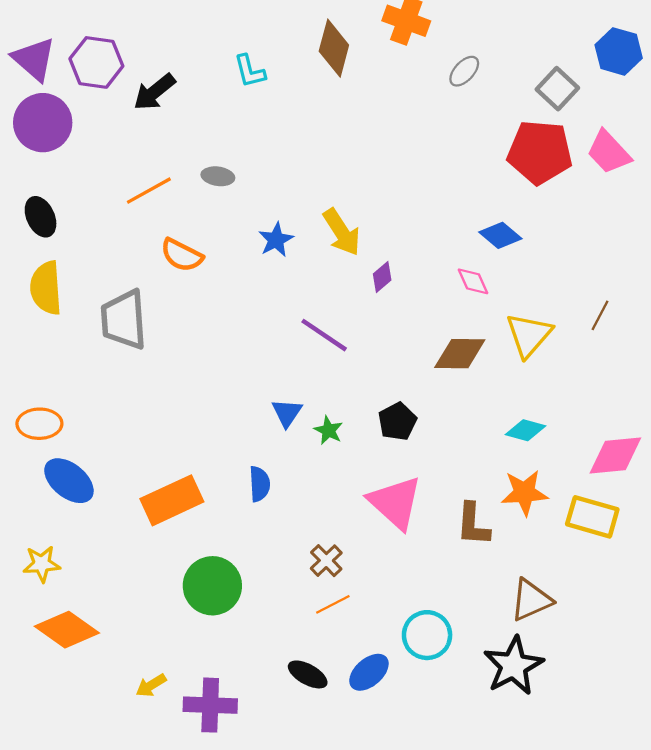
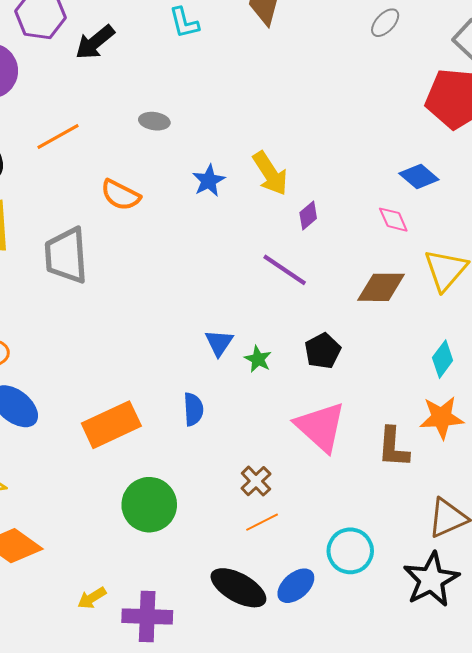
orange line: (149, 191) -> (58, 137), moved
purple line: (324, 335) -> (285, 270), moved
cyan diamond: (526, 430) -> (443, 359), turned -69
black ellipse: (308, 674) -> (238, 588), size x1.5

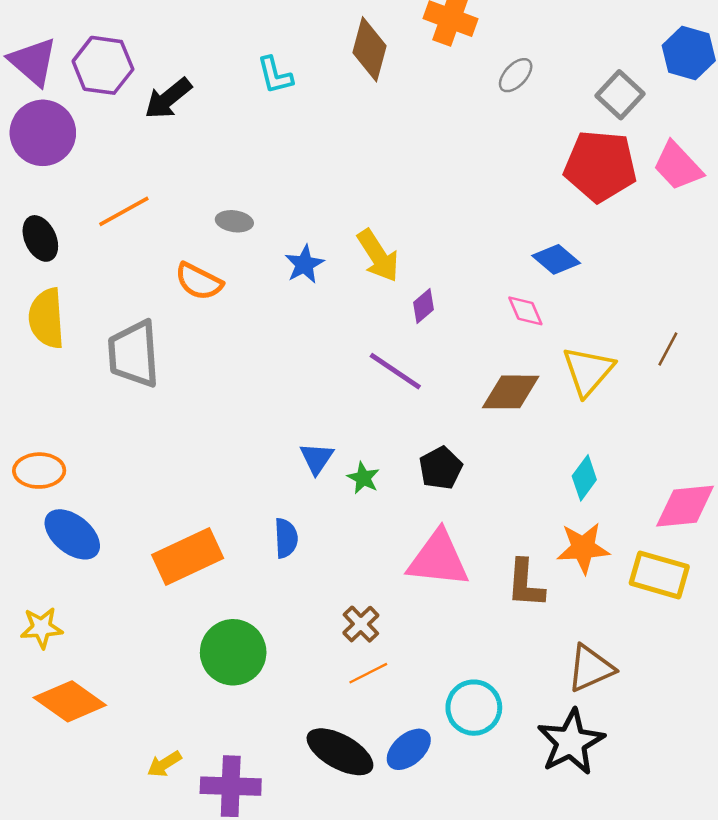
gray ellipse: (154, 121) -> (234, 221), moved
pink triangle: (321, 427) -> (438, 559), turned -36

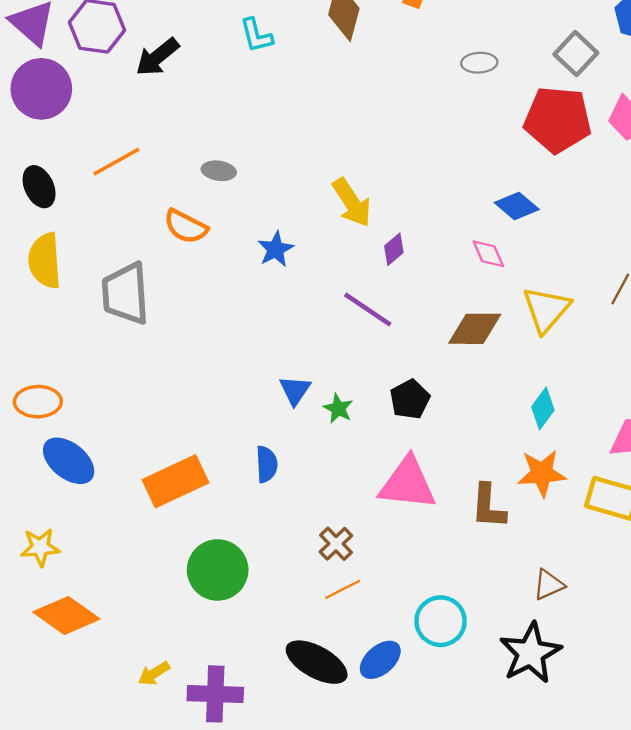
gray ellipse: (516, 75) -> (479, 63), moved, turned 44
blue star: (304, 264) -> (276, 249), moved
brown triangle: (590, 668) -> (549, 585), size x0.7

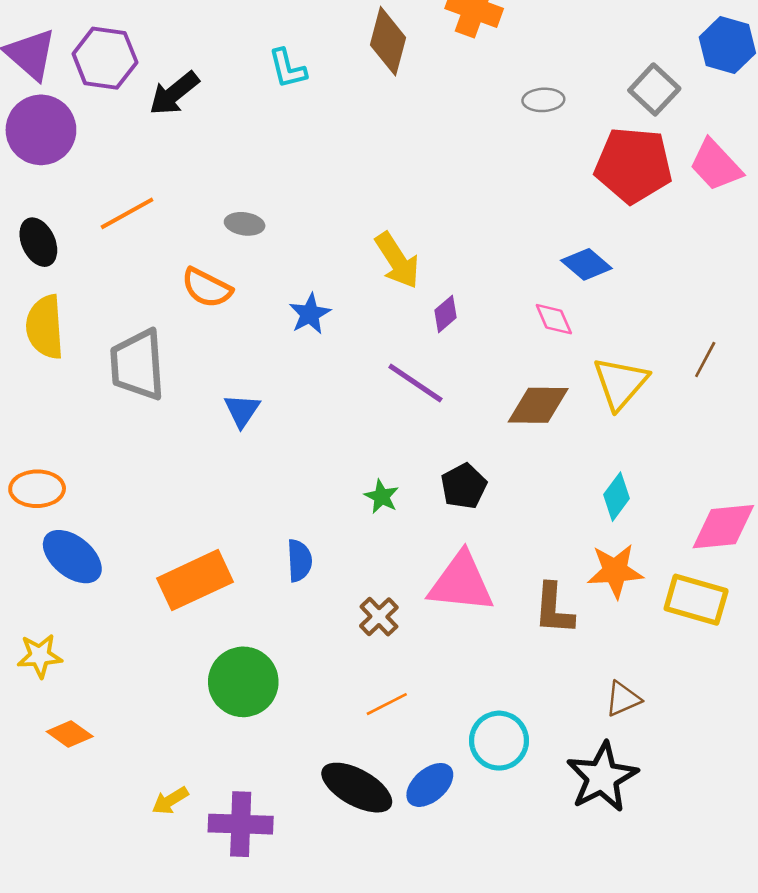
blue triangle: (295, 390) -> (242, 410), moved
brown cross: (336, 544) -> (379, 617), moved
orange diamond: (66, 615) -> (70, 734), size x0.6

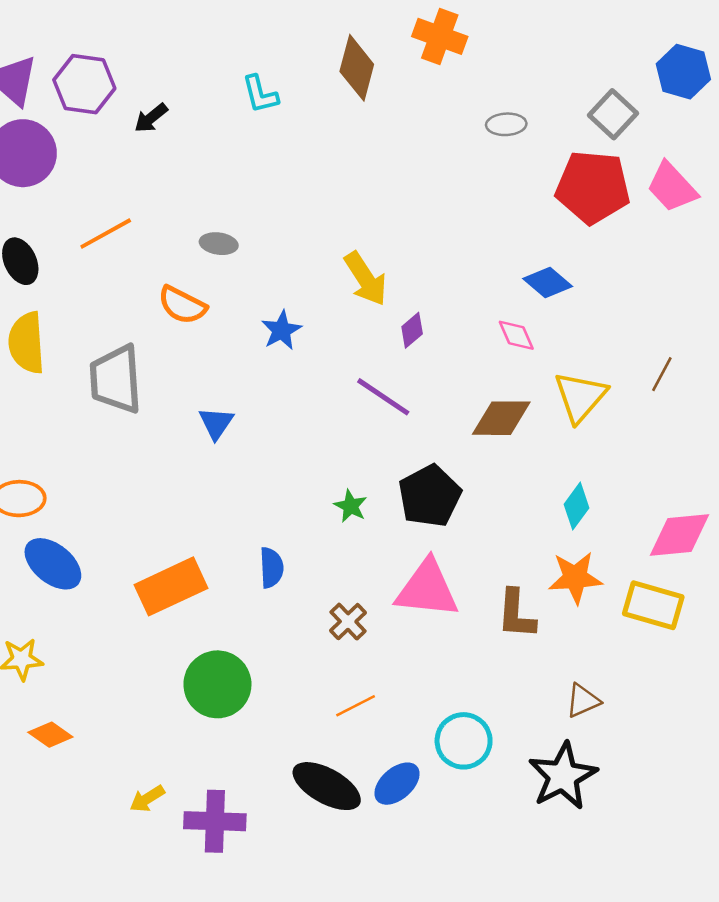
black arrow: (174, 93) -> (151, 118), size x0.7
black pentagon: (464, 486) -> (430, 496), size x1.4

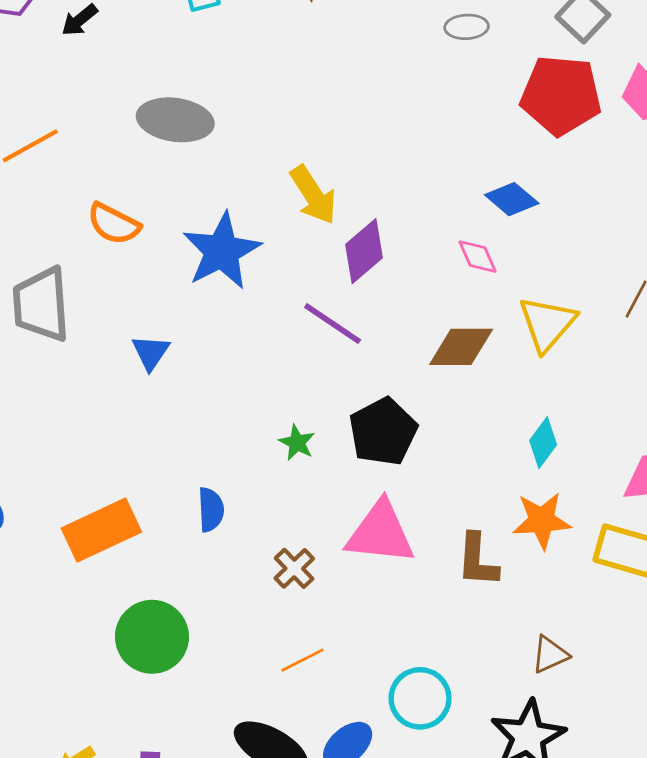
gray ellipse: (219, 244) -> (175, 120), moved, size x1.8
blue star: (281, 330) -> (222, 251), size x1.8
purple diamond: (412, 330) -> (364, 251), size x1.6

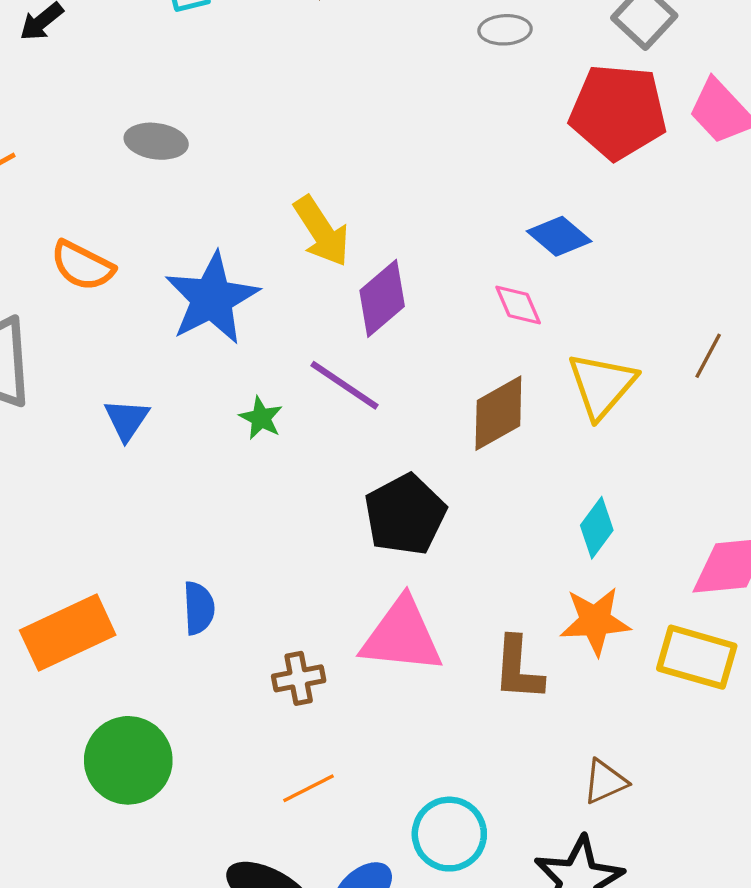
gray ellipse: (175, 120) -> (156, 141), size x0.7
brown diamond: (461, 347) -> (498, 413), turned -30
green star: (297, 443) -> (261, 418), moved
brown cross: (294, 568) -> (299, 678), turned 33

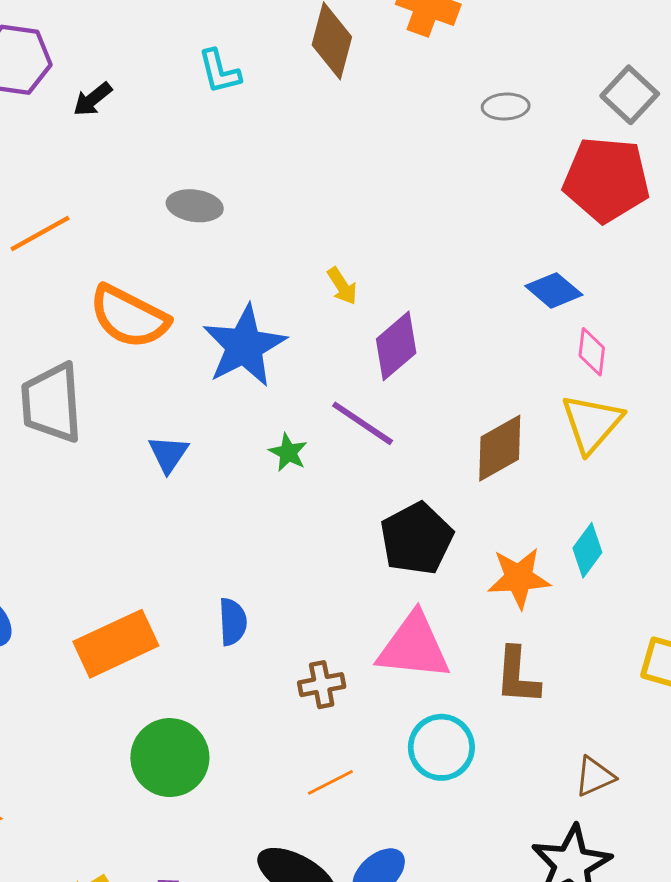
yellow arrow: (322, 231) -> (342, 286), size x0.6
orange semicircle: (82, 266) -> (129, 317), size x1.4
pink diamond: (518, 305) -> (592, 352), moved, turned 30
orange star: (595, 621) -> (519, 578), moved
cyan circle: (449, 834) -> (441, 747), moved

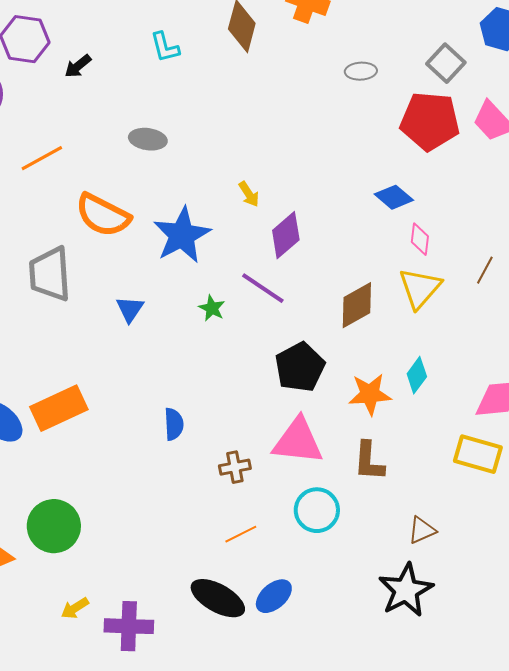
orange rectangle: (116, 644) -> (59, 408), moved
green circle: (170, 758) -> (54, 526), moved

